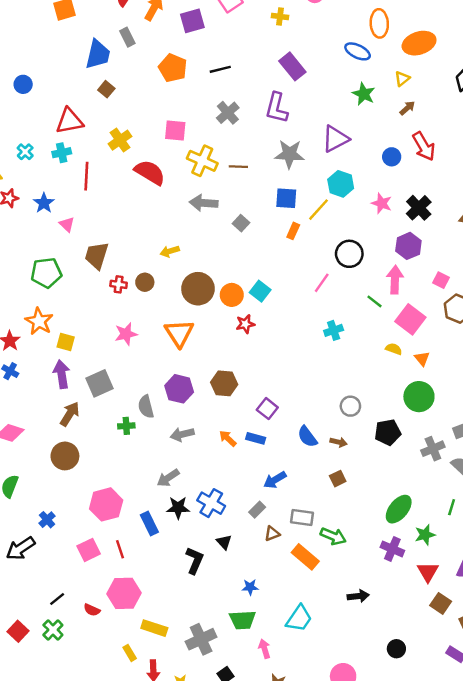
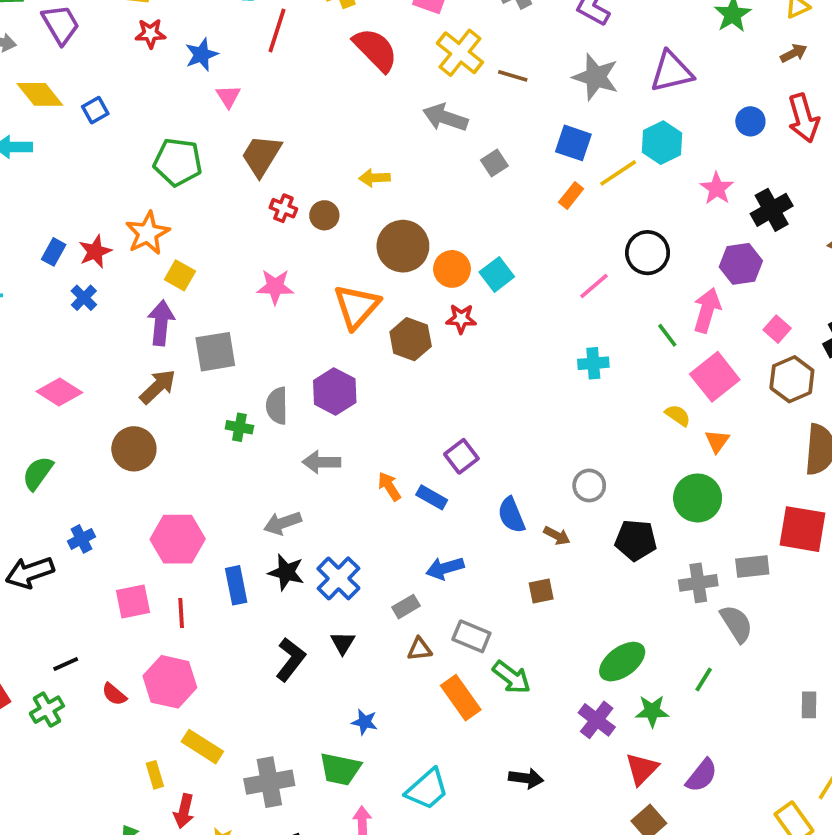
brown hexagon: (224, 383) -> (411, 339), moved

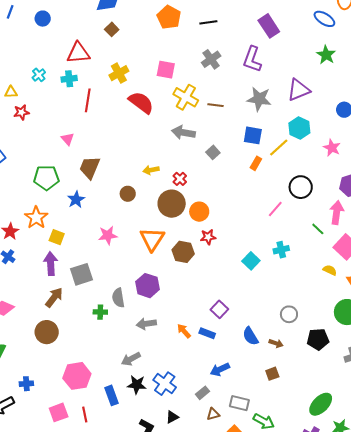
blue star: (202, 55) -> (76, 200), moved
red cross: (283, 208) -> (180, 179), moved, turned 32
cyan square: (497, 274) -> (251, 261), moved
blue cross: (81, 539) -> (26, 384), turned 32
black triangle: (343, 643) -> (172, 417), turned 40

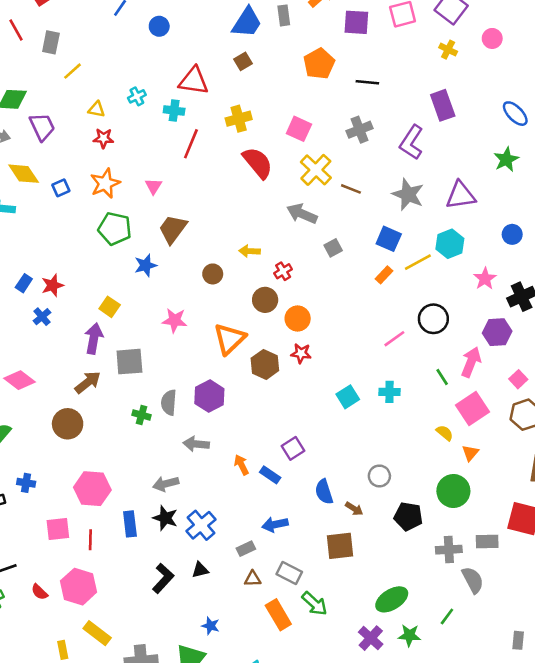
brown circle: (172, 204) -> (265, 300), size x0.7
orange star: (36, 218) -> (105, 183), moved
brown square: (272, 374) -> (340, 546), size x1.6

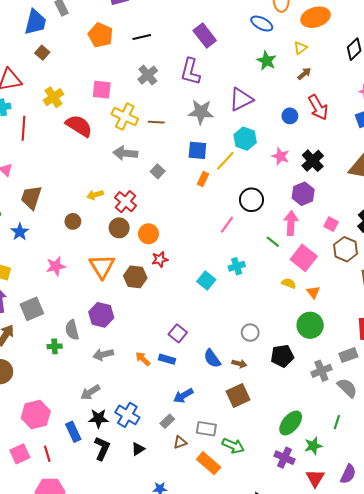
red cross: (283, 271) -> (126, 202), size x1.5
black L-shape: (163, 578) -> (102, 448), moved

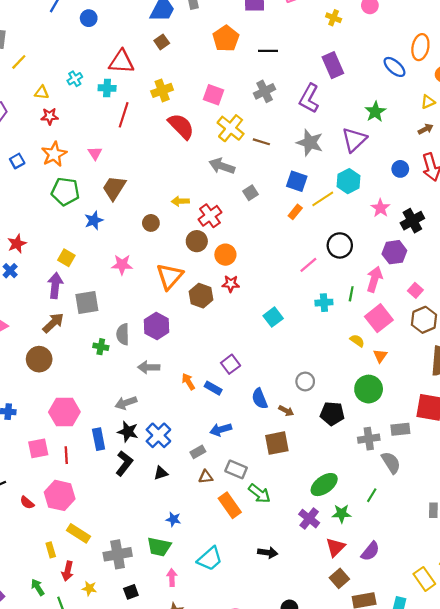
green star: (267, 61) -> (375, 112), moved
purple triangle: (241, 99) -> (354, 140), turned -30
green line: (273, 242) -> (351, 294), turned 48
cyan cross: (237, 266) -> (324, 303), moved

